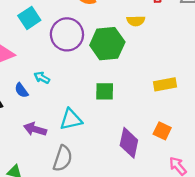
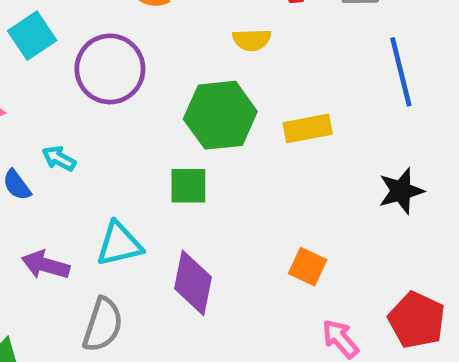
green hexagon: (107, 44) -> (220, 115), moved
yellow rectangle: (165, 84) -> (308, 128), moved
purple diamond: (129, 143) -> (193, 283), moved

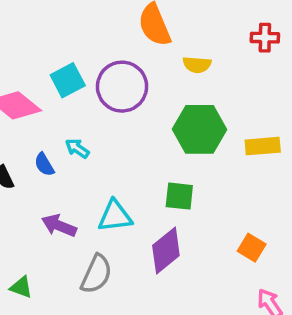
cyan square: (32, 36) -> (68, 80), moved
yellow semicircle: (252, 40) -> (197, 65), moved
green square: (188, 186) -> (179, 196), moved
purple diamond: (193, 283) -> (166, 250), turned 33

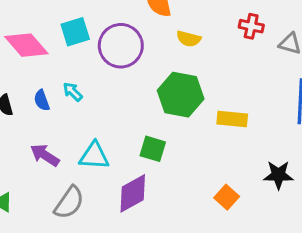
orange square: (252, 248) -> (227, 197), moved

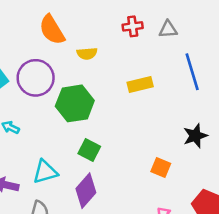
green hexagon: (181, 95) -> (75, 103), moved
yellow rectangle: (232, 119) -> (140, 85), moved
green square: (153, 149) -> (89, 150), turned 30

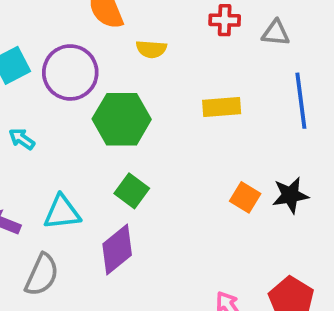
orange square: (161, 167) -> (245, 197), moved

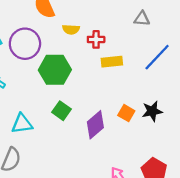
red cross: (225, 20) -> (96, 39), moved
blue line: (301, 101) -> (157, 57), turned 52
purple diamond: (117, 250) -> (95, 125), moved

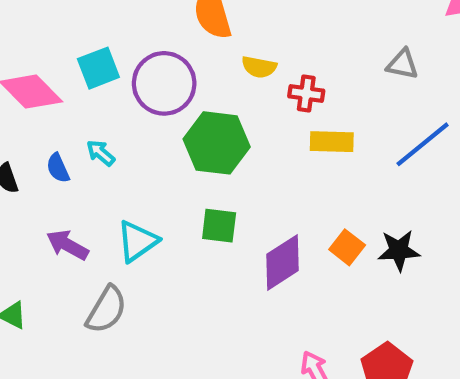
green square: (61, 111) -> (219, 226), turned -36
cyan triangle: (22, 124) -> (137, 241), turned -35

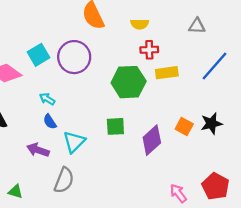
yellow semicircle: (259, 67) -> (140, 24), moved
green hexagon: (217, 143) -> (129, 82), moved
blue semicircle: (58, 168) -> (50, 122), moved

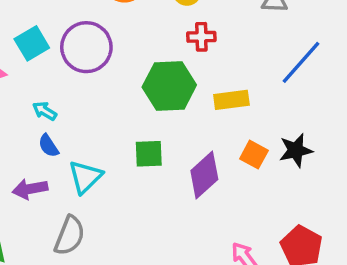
yellow rectangle: (167, 73) -> (231, 100), moved
purple arrow: (38, 150) -> (30, 189), turned -30

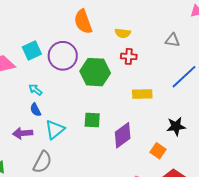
green hexagon: (169, 86) -> (95, 72), moved
orange square: (254, 155) -> (158, 151), moved

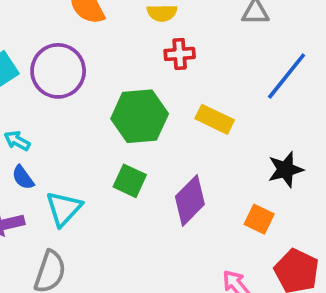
green hexagon: (95, 72) -> (140, 116), moved
yellow rectangle: (142, 94) -> (215, 119), turned 36
green square: (92, 120) -> (130, 181), turned 30

